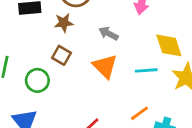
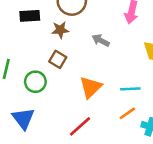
orange triangle: (105, 66) -> (91, 87), moved, turned 30
cyan line: (146, 70) -> (130, 89), moved

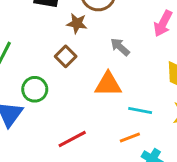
green circle: (35, 82) -> (35, 89), moved
orange triangle: (91, 87) -> (108, 84), moved, turned 30

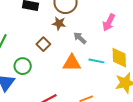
brown star: (77, 23) -> (59, 23), moved
cyan line: (140, 111) -> (96, 61), moved

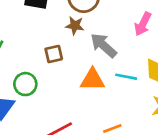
gray arrow: (80, 38) -> (103, 45), size x1.5
brown square: (43, 44) -> (54, 54), turned 32

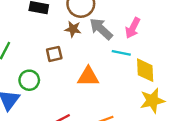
gray arrow: (103, 45) -> (101, 29), moved
cyan line: (126, 77) -> (121, 53), moved

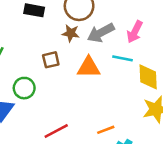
gray arrow: (101, 29) -> (101, 33), turned -70
orange triangle: (88, 77) -> (89, 67), moved

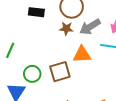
brown square: (51, 60) -> (60, 72), moved, size x1.5

